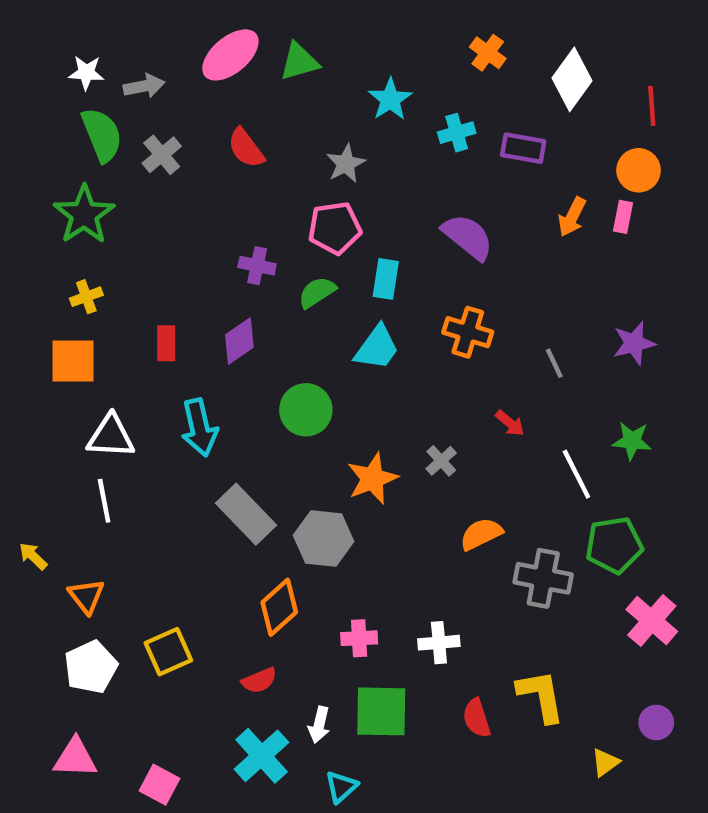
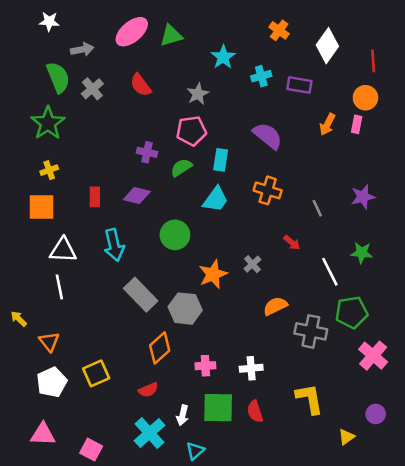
white star: (86, 73) -> (49, 21), moved
purple diamond: (239, 341) -> (137, 196), turned 48
red semicircle: (477, 718) -> (255, 411), moved

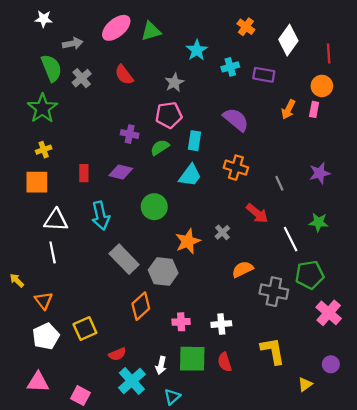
red arrow: (292, 243) -> (257, 213), size x1.5
red semicircle: (148, 390) -> (117, 354), moved

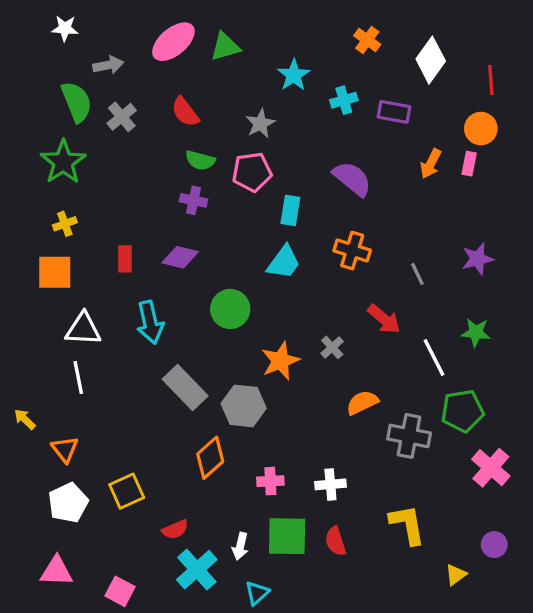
green semicircle: (160, 147) -> (200, 160), moved, turned -132

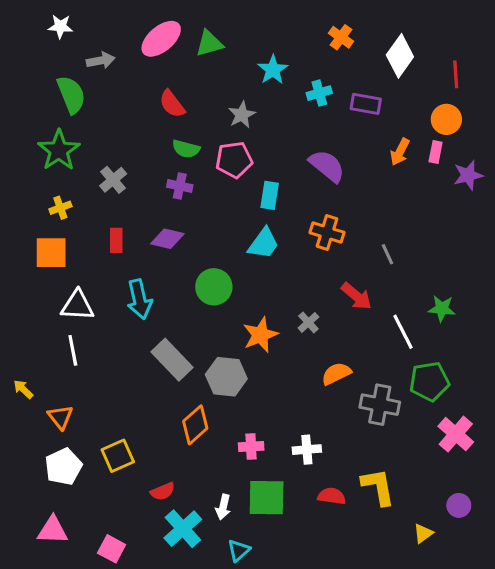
gray cross: (122, 117) -> (113, 180), moved
purple star: (478, 259) -> (468, 175), moved
red semicircle: (335, 541) -> (332, 496), moved, turned 116

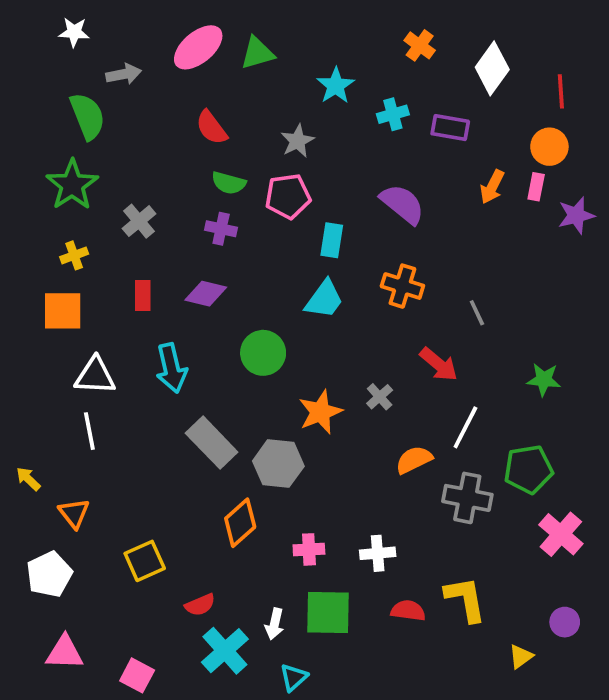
white line: (403, 332) -> (465, 427), moved, turned 54
white pentagon: (63, 467) -> (49, 574), moved

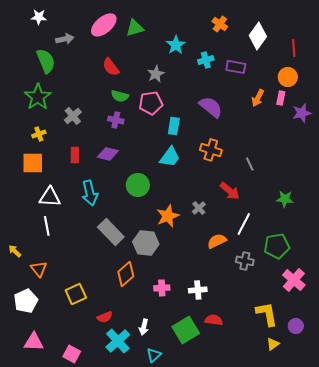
gray cross: (467, 498) -> (245, 261), size x0.7
yellow L-shape: (465, 599) -> (267, 314), moved
green square: (328, 612) -> (186, 330), moved, turned -32

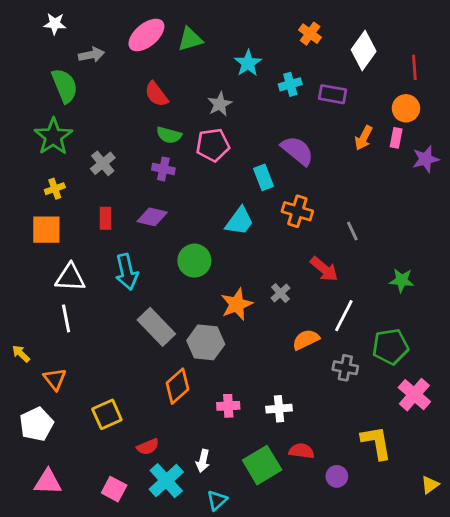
cyan rectangle: (174, 126) -> (263, 177), moved, turned -30
purple circle: (296, 326) -> (337, 476), moved
yellow triangle: (273, 344) -> (430, 485), moved
pink square: (72, 354) -> (114, 489), moved

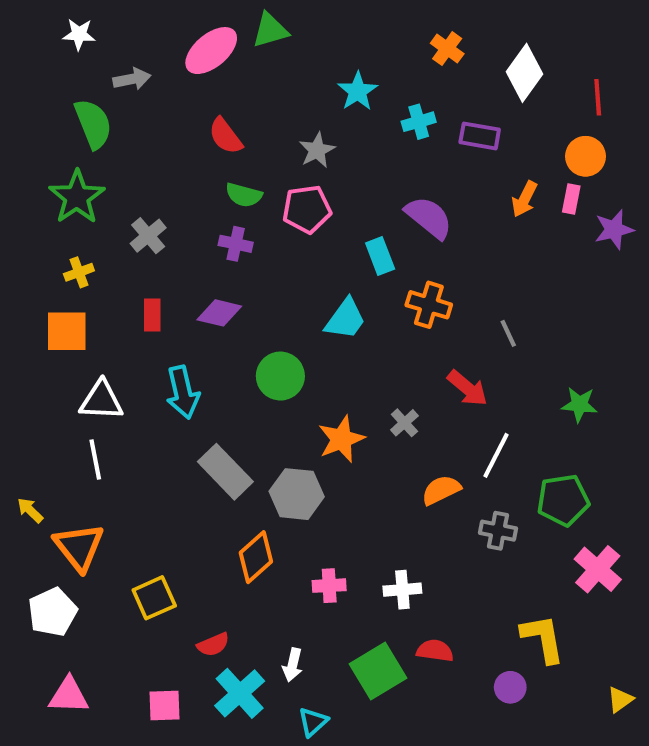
green triangle: (190, 39) -> (270, 30), moved
orange triangle: (55, 379) -> (79, 547), size x1.5
purple circle: (337, 476) -> (510, 687), moved
pink square: (114, 489) -> (164, 706), turned -30

